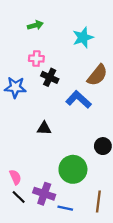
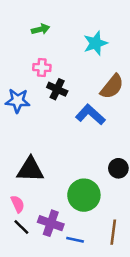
black triangle: (44, 128) -> (30, 170), moved, size x1.6

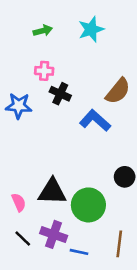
cyan star: (95, 43) -> (91, 29), moved
black triangle: (30, 170) -> (52, 192), moved
pink semicircle: (18, 204) -> (19, 202), moved

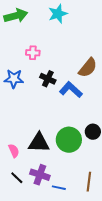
cyan star: (91, 29) -> (58, 14), moved
green arrow: (43, 31) -> (16, 16), moved, size x1.6
black cross: (60, 94) -> (48, 79), moved
green circle: (88, 205) -> (69, 140), moved

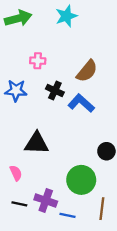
brown semicircle: (88, 68) -> (87, 71), moved
green circle: (69, 140) -> (81, 180), moved
black triangle: (39, 143) -> (37, 143), moved
black line: (17, 178) -> (19, 204), turned -32

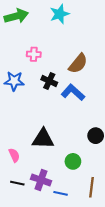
black triangle: (37, 143) -> (43, 139), moved
green circle: (81, 180) -> (73, 161), size x0.6

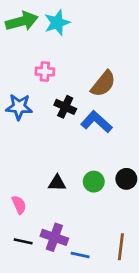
cyan star: (60, 14) -> (57, 23), moved
black triangle: (43, 139) -> (57, 183), size x0.6
green circle: (73, 161) -> (94, 182), moved

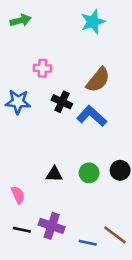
green arrow: (22, 21) -> (21, 20), size x0.7
cyan star: (57, 23) -> (93, 22), moved
brown line: (121, 247) -> (115, 235), turned -60
blue line: (80, 255) -> (88, 243), moved

